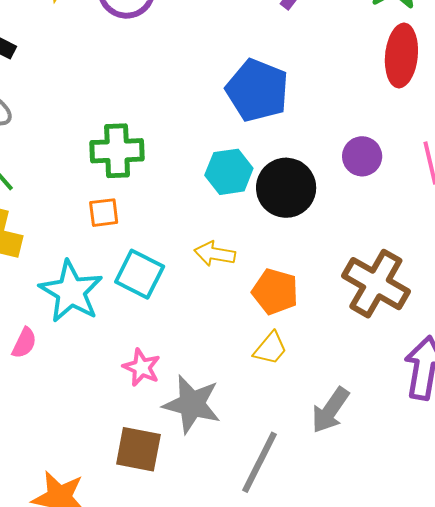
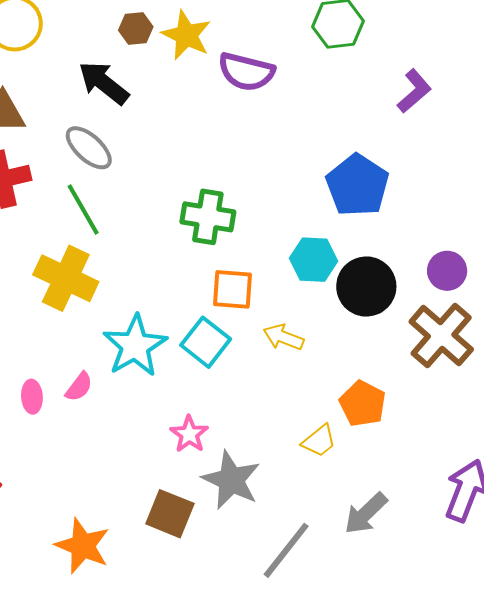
orange square: (104, 213) -> (232, 289), moved, size x1.4
brown cross: (376, 284) -> (441, 335), moved
orange pentagon: (275, 292) -> (363, 404), moved

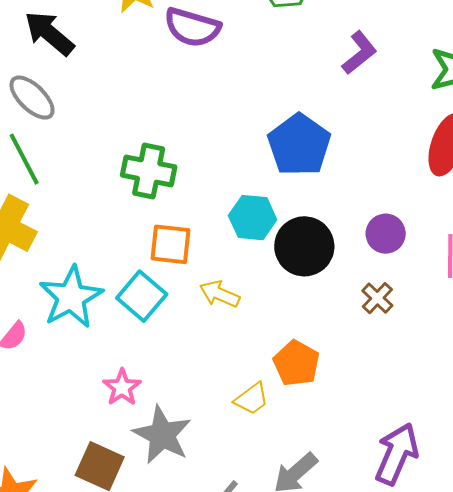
brown cross: (441, 335) -> (377, 298), size x0.5

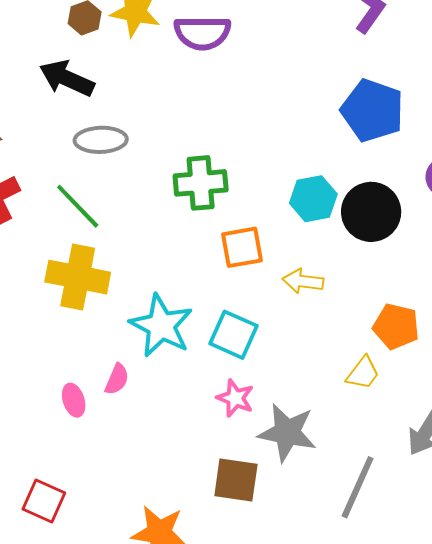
gray ellipse: (32, 98) -> (101, 140), moved, turned -30
blue pentagon: (299, 145) -> (372, 110), moved
cyan square: (142, 296) -> (233, 335), moved

